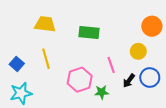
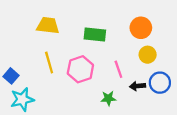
orange circle: (152, 26) -> (141, 28), moved
blue square: (17, 64) -> (11, 76), moved
pink hexagon: (80, 80) -> (80, 69), moved
black arrow: (129, 81) -> (137, 86), turned 48

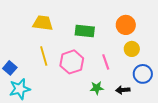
black arrow: (137, 86) -> (123, 90), moved

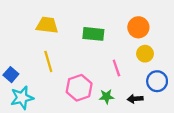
pink hexagon: (72, 62) -> (79, 88), moved

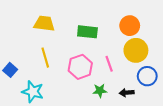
yellow circle: (145, 54) -> (136, 50), size x1.5
pink hexagon: (79, 88) -> (80, 67), moved
cyan star: (22, 98) -> (33, 92), moved, turned 30

